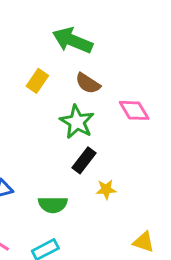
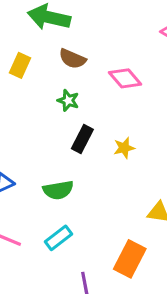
green star: (77, 122) -> (68, 100), size x0.6
yellow star: (106, 189) -> (124, 148), moved

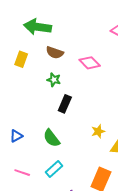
yellow star: (124, 148) -> (98, 131), moved
green semicircle: (58, 190) -> (52, 138), turned 66

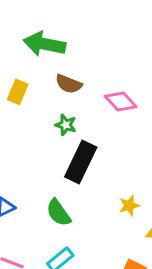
black rectangle: (65, 104) -> (81, 162), size x1.5

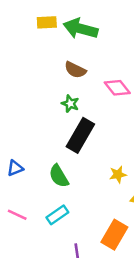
green arrow: (44, 44) -> (81, 29), moved
yellow rectangle: (18, 92) -> (47, 22), moved, turned 60

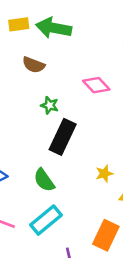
brown semicircle: (75, 70) -> (34, 65), moved
cyan rectangle: (57, 215) -> (46, 220), size x1.4

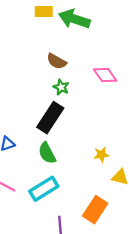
brown semicircle: (34, 65) -> (57, 61), moved
black rectangle: (63, 137) -> (50, 118), moved

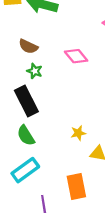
black rectangle: (50, 118) -> (26, 101), turned -56
orange rectangle: (95, 210) -> (76, 186), turned -40

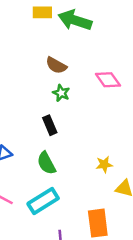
black rectangle: (26, 101) -> (50, 125), size x0.6

